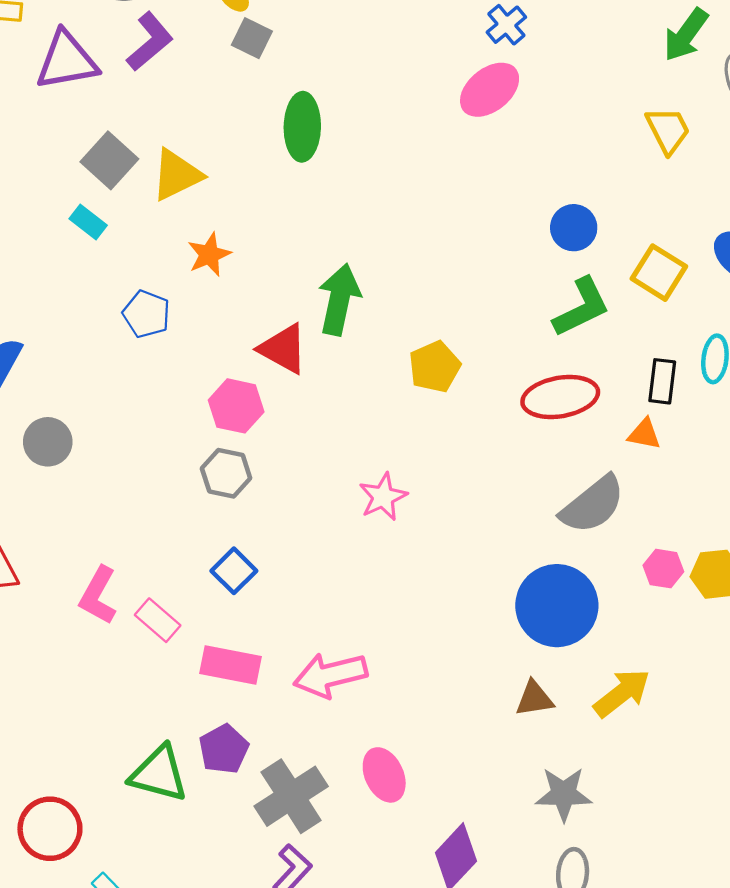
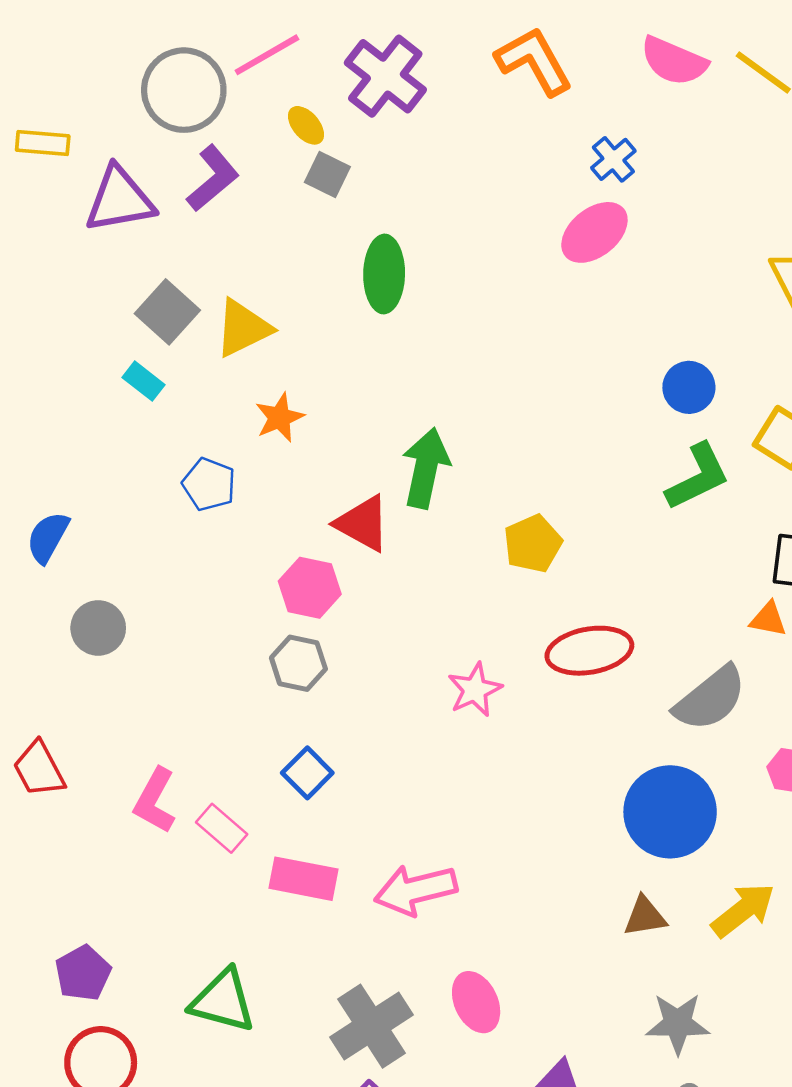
red ellipse: (560, 397) -> (589, 651), moved
purple pentagon: (224, 749) -> (83, 973), moved

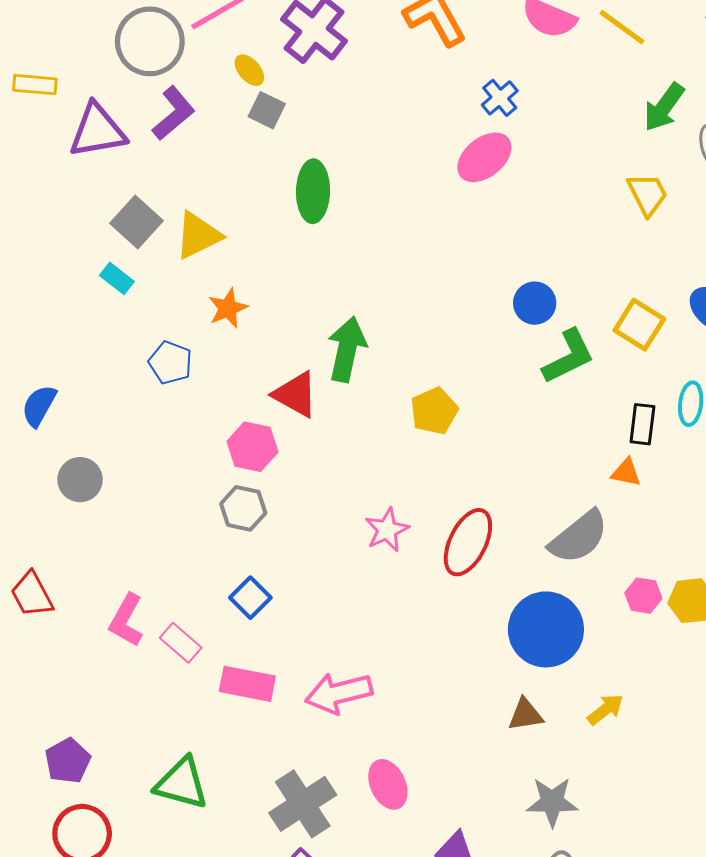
blue circle: (689, 387) -> (535, 303), moved
red ellipse: (589, 651) -> (468, 542), moved, turned -54
yellow arrow: (743, 910) -> (605, 709), size x0.7

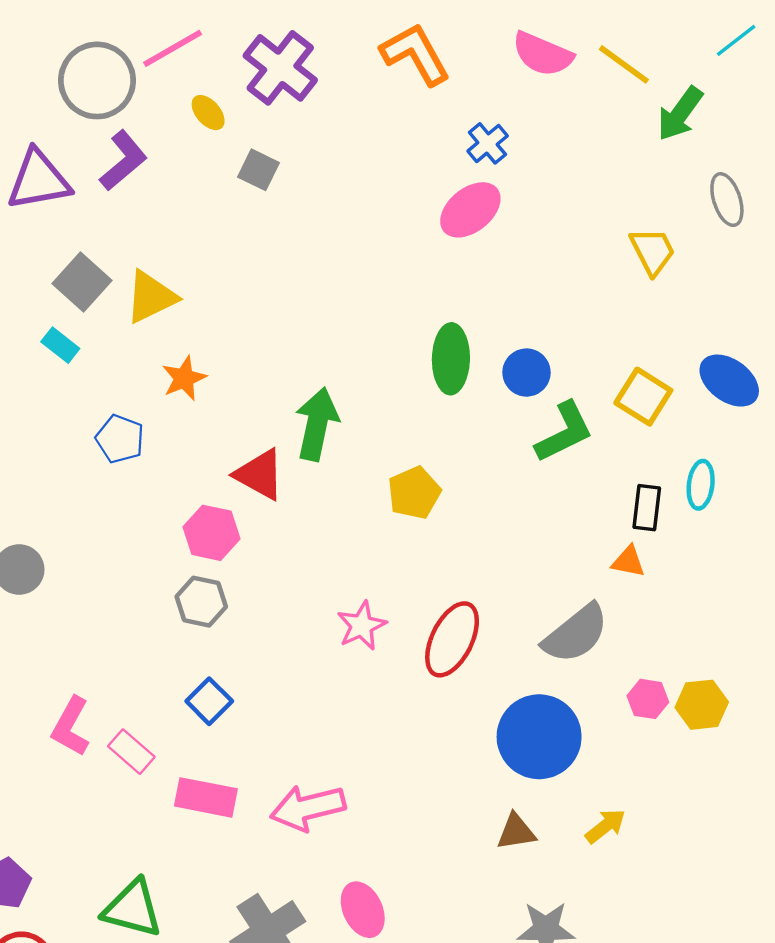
green arrow: (664, 107) -> (680, 114), moved
gray square: (267, 110) -> (258, 170), moved
green ellipse: (313, 191) -> (451, 359), moved

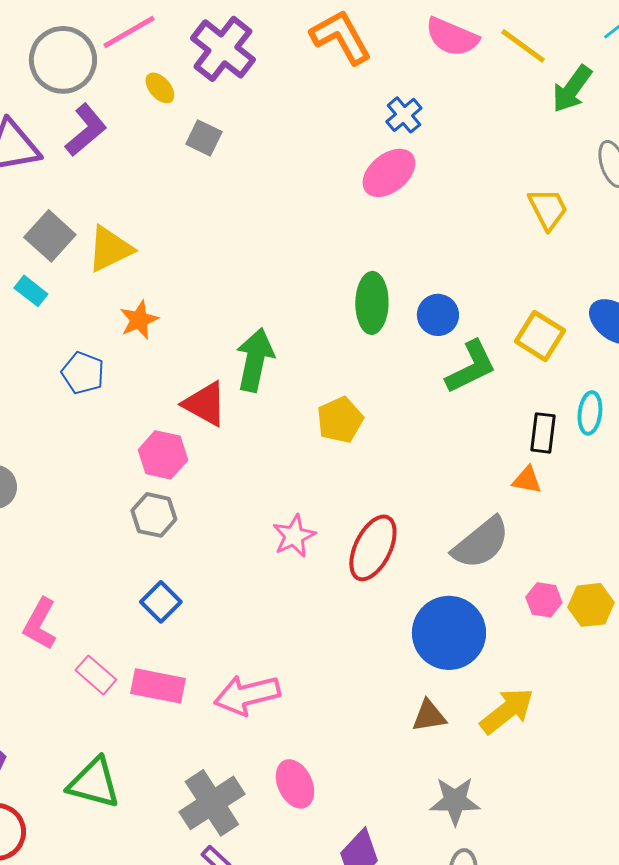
pink rectangle: (131, 752) -> (96, 675), moved
yellow arrow: (606, 826) -> (507, 711), size x1.5

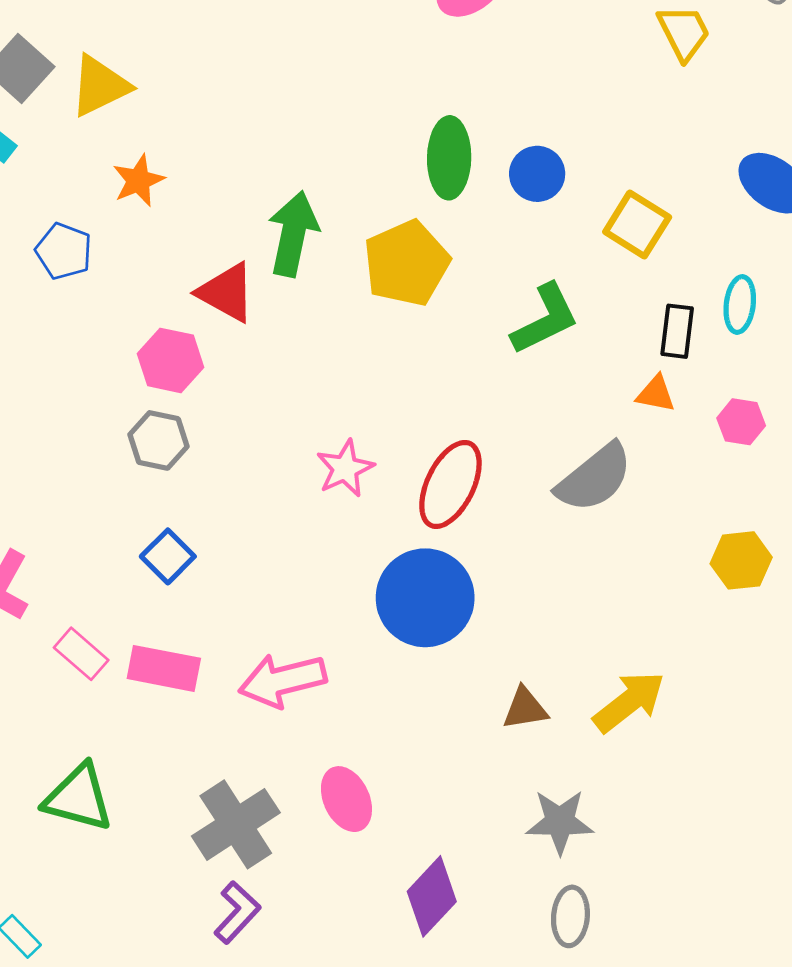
yellow square: (540, 336) -> (637, 224), moved
green L-shape: (471, 367) -> (545, 319), moved
yellow pentagon: (340, 420) -> (406, 263), moved, size x1.4
pink hexagon: (544, 600) -> (741, 422), moved
blue circle: (449, 633) -> (425, 598), moved

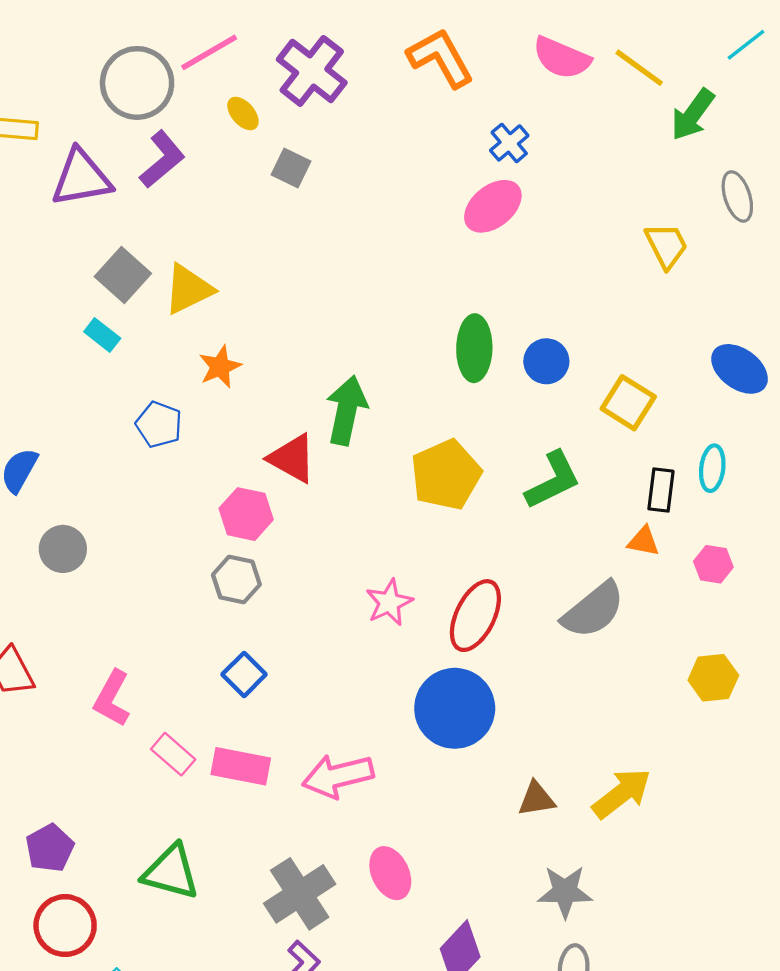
yellow pentagon: (406, 263) -> (446, 475), moved

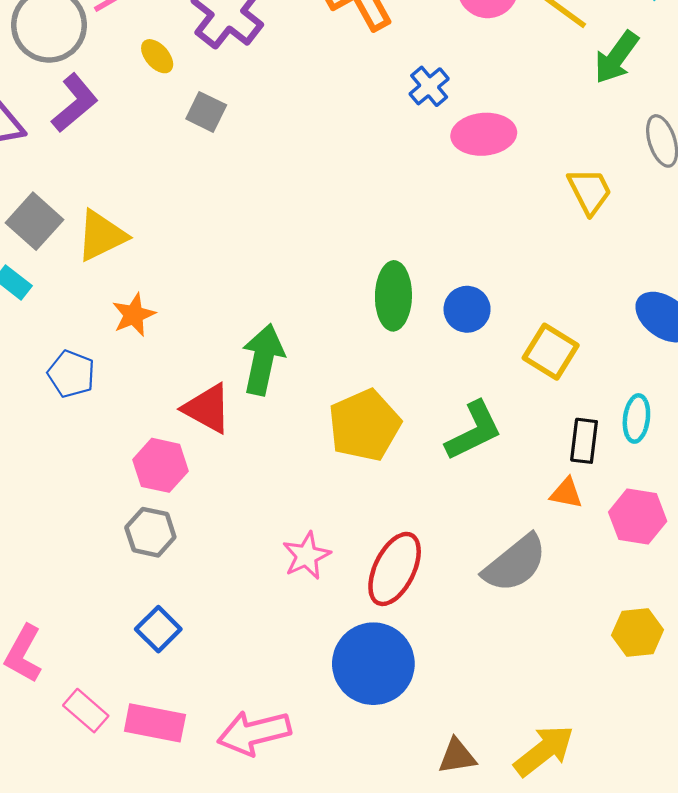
pink ellipse: (493, 206) -> (484, 134), moved, turned 34
pink hexagon: (713, 564) -> (638, 517), size x1.4

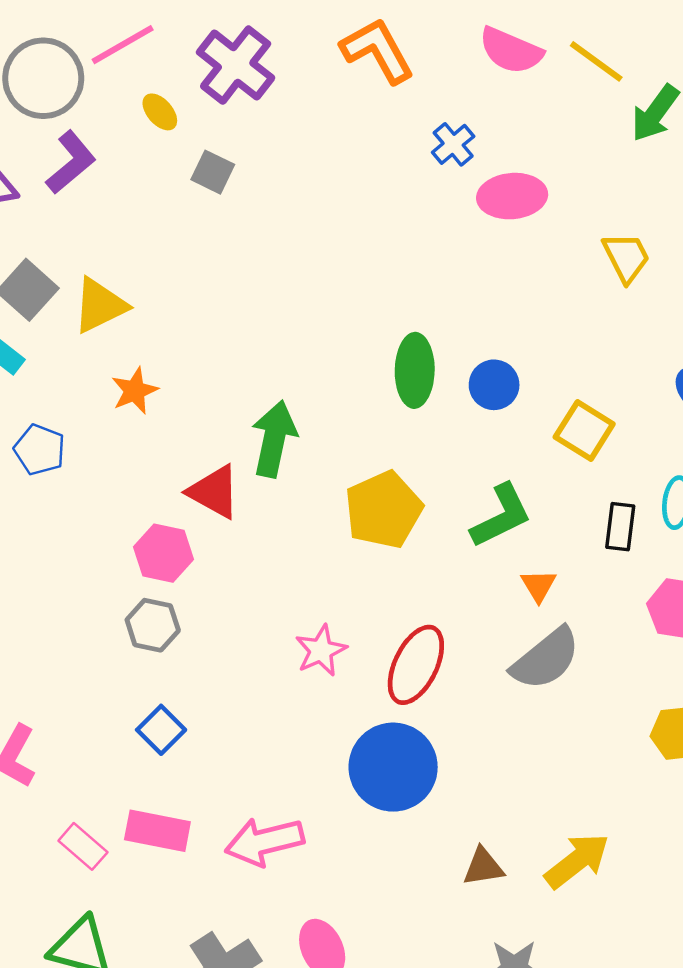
blue pentagon: (71, 374) -> (40, 450), moved
orange triangle: (566, 493) -> (539, 586), moved, turned 48
pink rectangle: (86, 711) -> (83, 846), moved

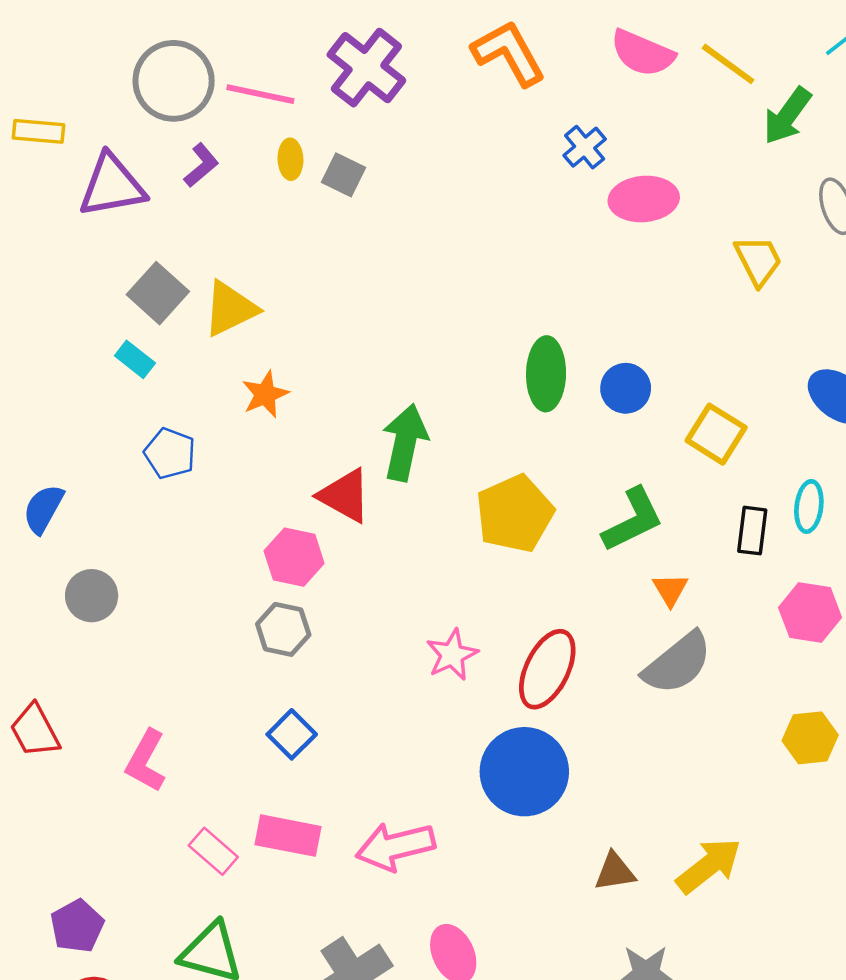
pink line: (123, 45) -> (260, 94), moved, turned 42
yellow ellipse: (160, 112) -> (290, 159), moved, turned 39
purple L-shape: (71, 162) -> (201, 165), size x0.7

